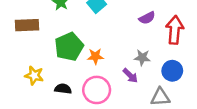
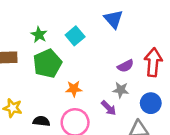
purple semicircle: (147, 18) -> (126, 66), moved
green pentagon: (69, 47) -> (47, 64), moved

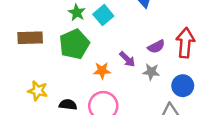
green star: (39, 35) -> (77, 13), moved
purple arrow: (109, 108) -> (127, 59), moved

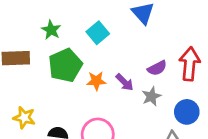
green star: (77, 13) -> (51, 30), moved
orange star: (102, 71) -> (96, 81), moved
gray star: (151, 72) -> (151, 96), turned -30

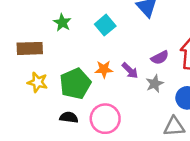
green pentagon: (65, 65) -> (75, 84), moved
yellow star: (24, 118) -> (38, 82), moved

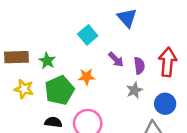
green star: (62, 22) -> (47, 61), moved
purple semicircle: (160, 58) -> (139, 66), turned -70
purple arrow: (130, 71) -> (116, 60), moved

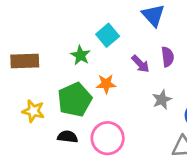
green star: (47, 61) -> (80, 55), moved
purple semicircle: (139, 66) -> (168, 57), moved
yellow star: (24, 89) -> (33, 111), moved

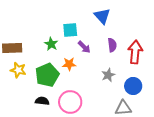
cyan square: (108, 35) -> (70, 30), turned 35
purple arrow: (140, 64) -> (84, 47), moved
yellow star: (33, 111) -> (18, 70), moved

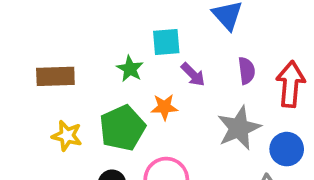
yellow star: (18, 70) -> (67, 136), moved
gray star: (108, 75) -> (239, 128), size x1.6

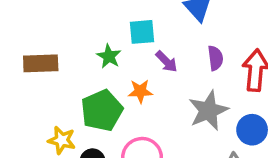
yellow star: (67, 136) -> (62, 140), moved

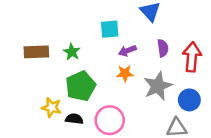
green star: (109, 56) -> (72, 52), moved
purple arrow: (166, 62) -> (127, 51), turned 114
orange star: (140, 91) -> (125, 73), moved

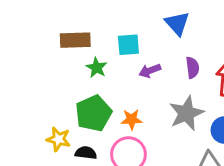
brown rectangle: (36, 52) -> (75, 40), moved
green star: (72, 52) -> (97, 68), moved
orange star: (125, 73) -> (132, 119), moved

